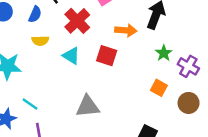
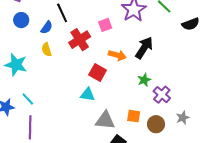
yellow semicircle: (40, 41) -> (47, 50), turned 64
cyan triangle: (71, 56) -> (87, 95), moved, turned -35
orange square: (159, 88) -> (134, 116), moved, turned -32
gray triangle: (88, 106) -> (105, 120), moved

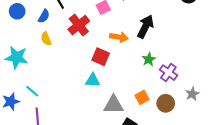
orange square: (134, 116) -> (142, 97), turned -32

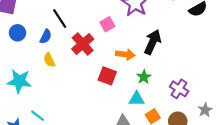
green star: (149, 59) -> (144, 77), moved
cyan triangle: (93, 80) -> (137, 99), moved

